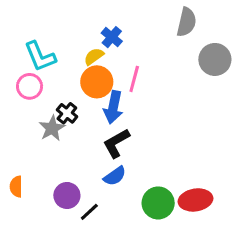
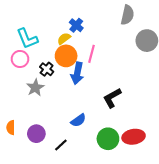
black cross: (67, 113) -> (47, 69), moved
black L-shape: (116, 143) -> (112, 98), moved
purple circle: (67, 195) -> (36, 134), moved

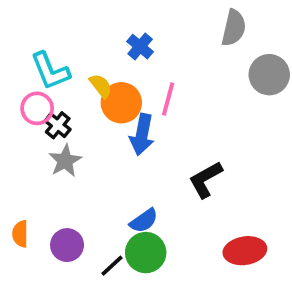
yellow semicircle: (64, 39) -> (101, 86), moved, turned 88
black cross: (47, 69) -> (58, 125), moved
green circle: (108, 139) -> (146, 253), moved

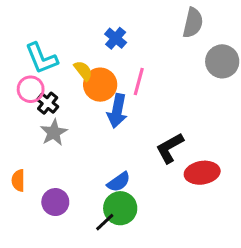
orange semicircle: (20, 234) -> (18, 180), moved
red ellipse: (245, 251) -> (202, 173), moved
black line: (112, 266) -> (105, 222), moved

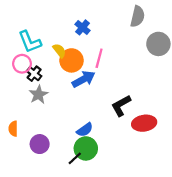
blue arrow: (117, 111) -> (84, 79), turned -130

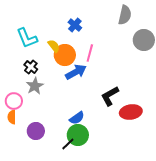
pink circle: (22, 64) -> (14, 101), moved

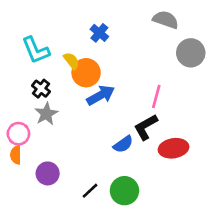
gray semicircle: (125, 15) -> (166, 20), turned -84
pink line: (90, 53) -> (156, 97), moved
blue semicircle: (77, 118) -> (123, 144), moved
green circle: (78, 135) -> (124, 191), moved

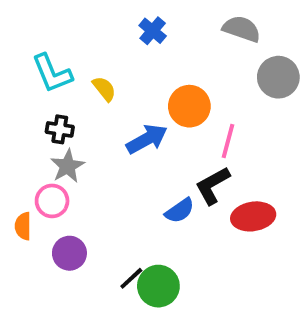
blue cross: (99, 33) -> (153, 31), moved
orange circle: (86, 73) -> (189, 106), moved
black cross: (41, 89) -> (60, 129), turned -30
pink circle: (18, 134) -> (52, 201), moved
green circle: (124, 191) -> (158, 286), moved

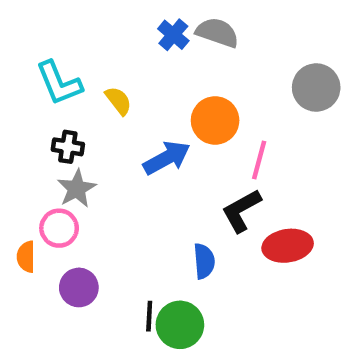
gray semicircle: (242, 29) -> (217, 33), moved
blue semicircle: (180, 211) -> (204, 261), moved, turned -60
black line: (131, 278) -> (149, 316), turned -44

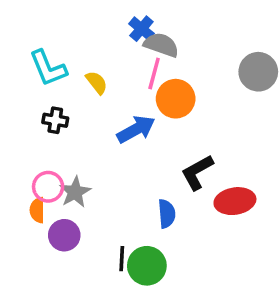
gray semicircle: (217, 33) -> (161, 45), moved
pink line: (259, 160) -> (154, 74), moved
gray star: (77, 189) -> (75, 192), moved
orange semicircle: (26, 257) -> (37, 210), moved

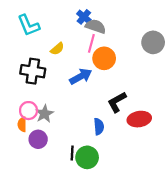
cyan L-shape: (48, 68) -> (29, 25), moved
yellow semicircle: (97, 83) -> (57, 49), turned 88
black cross: (55, 120) -> (33, 71), size x1.6

